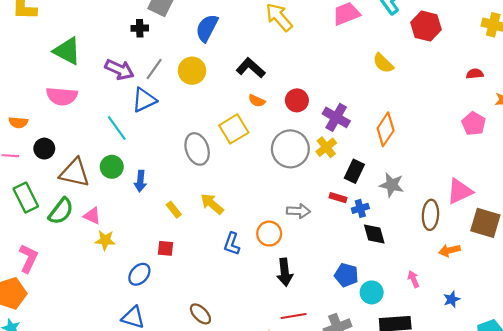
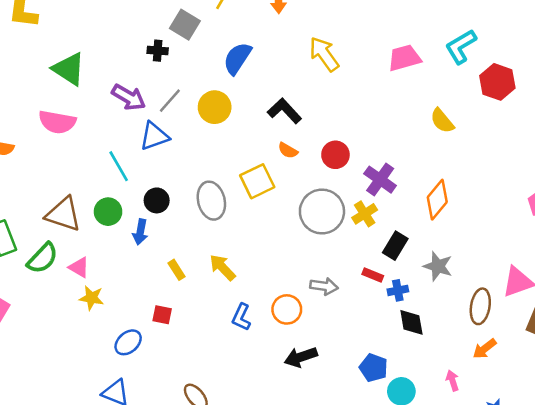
black circle: (44, 149) -> (157, 200), moved
orange arrow: (449, 250) -> (485, 349), moved, turned -30
black arrow: (285, 272) -> (301, 357), turned 72

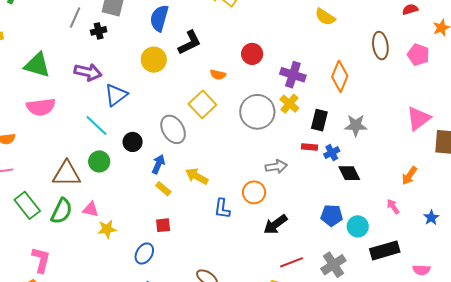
gray line: (170, 101) -> (75, 17), moved
black L-shape: (284, 111) -> (190, 43), moved, turned 124
red circle: (335, 155) -> (252, 54), moved
blue arrow: (140, 232) -> (158, 164), moved, turned -150
brown ellipse: (480, 306) -> (380, 46), moved

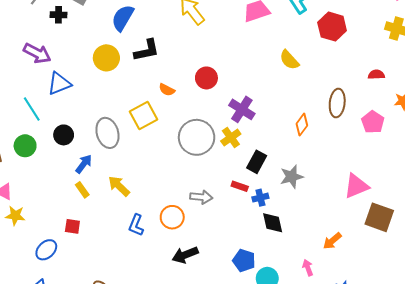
orange diamond: (340, 76) -> (302, 125), moved, size x0.7
gray star: (356, 125) -> (292, 177), turned -30

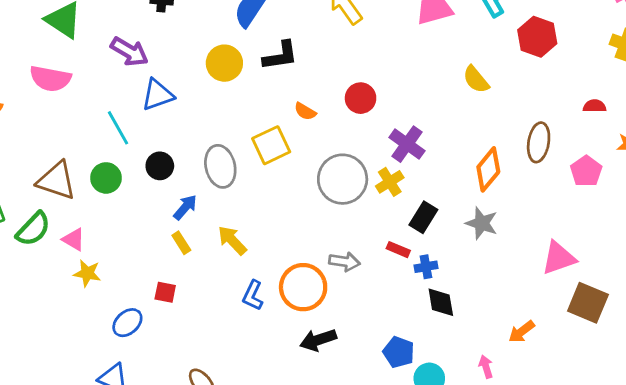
orange diamond: (302, 125) -> (488, 169), size x1.4
gray star: (292, 177) -> (482, 223), moved, turned 30
orange circle: (172, 217) -> (303, 287), size x1.4

